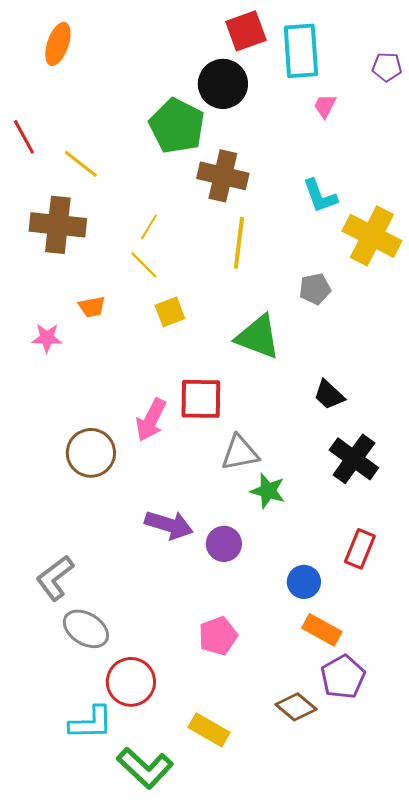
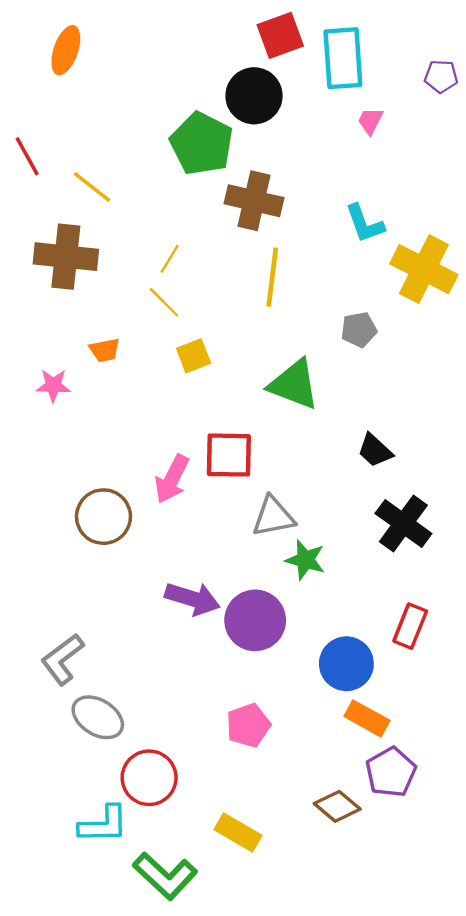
purple circle: (224, 544) -> (255, 620), size x1.5
blue circle: (304, 582) -> (346, 664), size x1.4

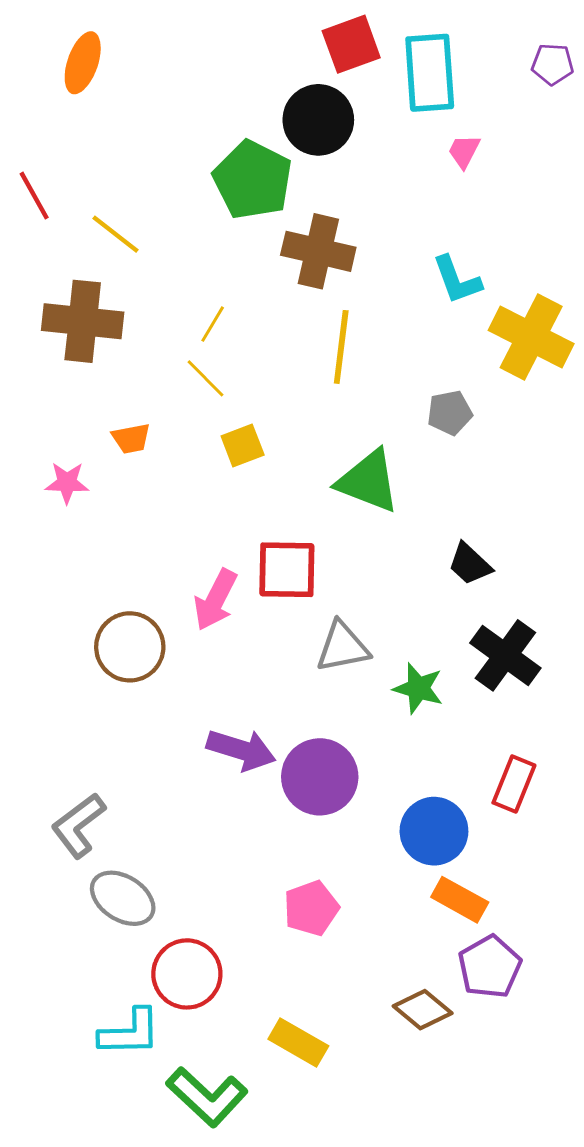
purple pentagon: (441, 76) -> (553, 64), moved
green star: (305, 560) -> (418, 688), moved

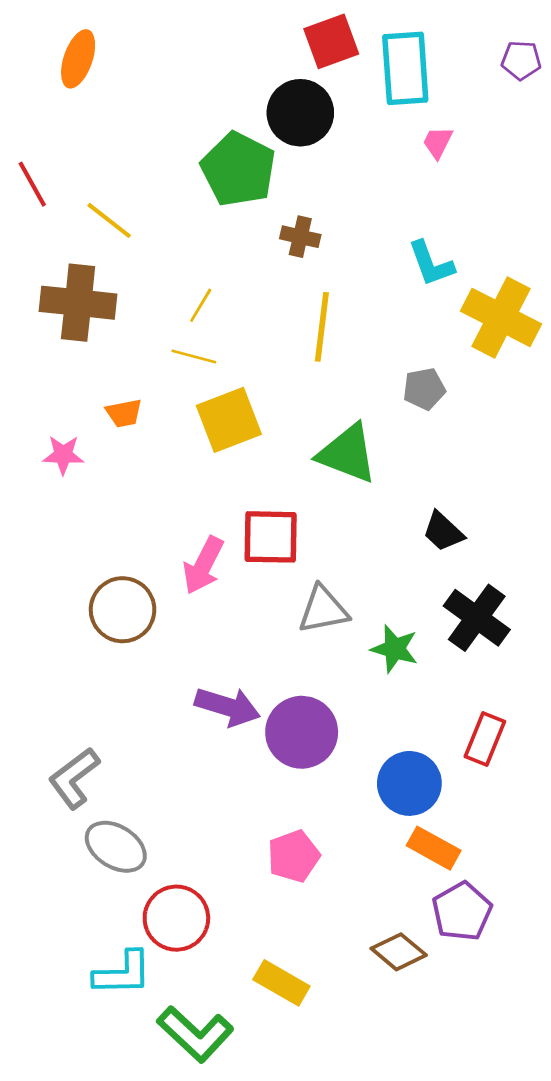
brown cross: (318, 251) -> (300, 237), size x0.6
yellow line: (205, 378) -> (194, 357), turned -30
yellow square: (243, 446) -> (229, 420), size x1.6

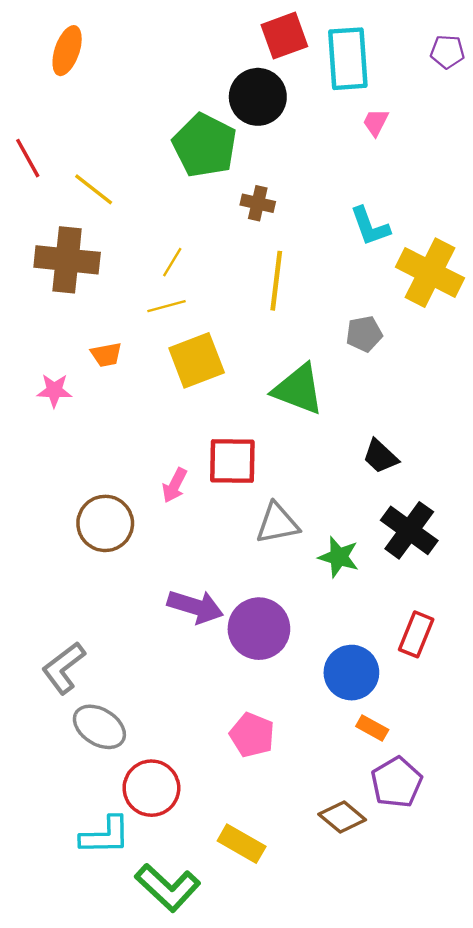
yellow line: (194, 357) -> (166, 306), turned -30
pink arrow: (203, 565) -> (175, 485), size x0.7
orange rectangle: (434, 848) -> (372, 728), size x0.7
pink pentagon: (294, 856) -> (252, 735), turned -30

